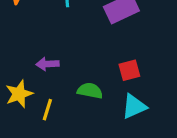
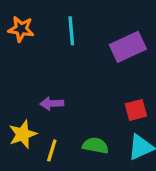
green semicircle: (90, 91) -> (95, 146), moved

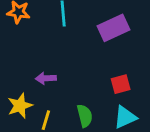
green semicircle: (95, 146) -> (85, 116), turned 65

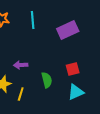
green semicircle: (85, 116) -> (47, 80), moved

